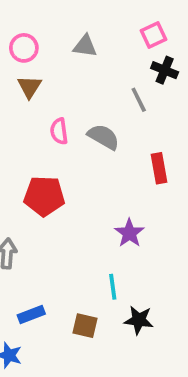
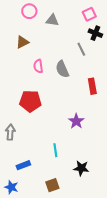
pink circle: (24, 48) -> (29, 11), moved
brown triangle: (29, 87) -> (22, 42), turned 32
gray semicircle: (103, 137) -> (62, 69), turned -144
cyan line: (113, 287) -> (55, 150), moved
brown square: (85, 326) -> (52, 185), moved, turned -32

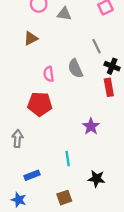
black cross: (95, 33) -> (112, 66), moved
pink semicircle: (38, 66) -> (49, 74), moved

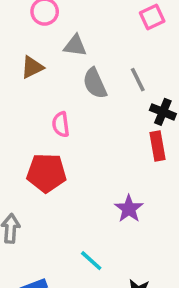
gray triangle: (64, 14) -> (75, 46), moved
gray semicircle: (75, 68) -> (95, 83), moved
cyan line: (68, 159) -> (91, 261), turned -40

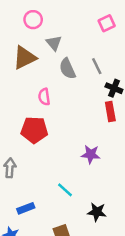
gray triangle: (75, 46) -> (54, 43), turned 42
brown triangle: (32, 67) -> (25, 58), size x1.5
purple star: (129, 209) -> (91, 154), turned -30

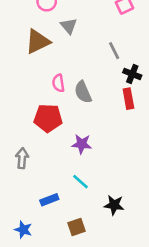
gray semicircle: (67, 69) -> (83, 92), moved
purple star: (91, 154) -> (82, 144), moved
blue rectangle: (26, 208) -> (49, 200), moved

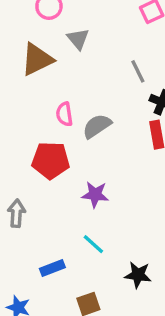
gray semicircle: (83, 92) -> (97, 126), turned 80

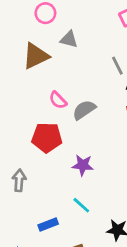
gray triangle: (78, 39) -> (69, 39), turned -36
pink semicircle: (64, 114) -> (58, 100), turned -36

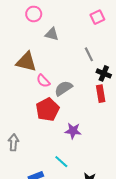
brown triangle: (36, 56) -> (26, 62), moved, turned 40
red pentagon: (47, 137) -> (47, 110), moved, turned -30
purple star: (83, 165) -> (73, 131), moved

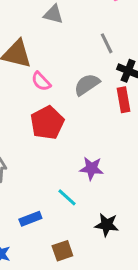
gray semicircle: (63, 88) -> (87, 84), moved
purple star: (73, 131) -> (91, 168), moved

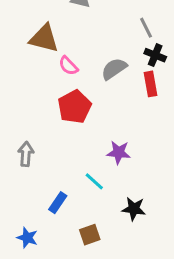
gray line: (107, 43) -> (146, 28), moved
blue rectangle: (30, 219) -> (58, 203), turned -35

